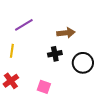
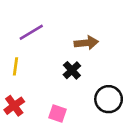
black cross: (55, 54) -> (72, 70), turned -32
black circle: (83, 63) -> (109, 99), moved

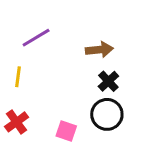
black cross: (72, 70) -> (108, 81), moved
black circle: (109, 99) -> (107, 114), moved

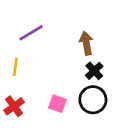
brown arrow: (99, 50) -> (86, 43), turned -95
pink square: (66, 131) -> (57, 104), moved

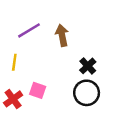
brown arrow: (86, 43) -> (62, 35), moved
pink square: (57, 104) -> (38, 90), moved

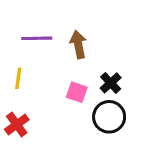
purple line: (29, 30) -> (37, 38), turned 30
pink square: (38, 90) -> (77, 92), moved

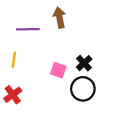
brown arrow: (78, 44) -> (59, 18), moved

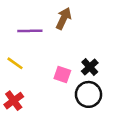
brown arrow: (59, 18) -> (64, 18), turned 36
yellow line: (14, 60) -> (15, 63), turned -63

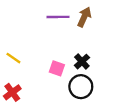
brown arrow: (64, 18) -> (84, 17), moved
purple line: (30, 31) -> (58, 17), moved

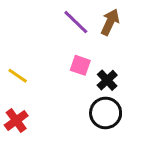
purple line: (58, 17) -> (76, 22), turned 45
pink square: (57, 68) -> (80, 65), moved

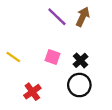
pink square: (80, 65) -> (52, 57), moved
red cross: (16, 120) -> (32, 92), moved

